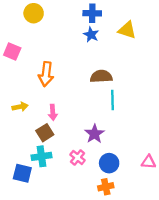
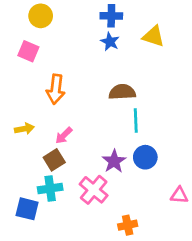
pink square: (12, 52) -> (28, 51), moved
pink arrow: (53, 112) -> (64, 135), turned 49
pink cross: (78, 157) -> (94, 190), size x1.5
blue circle: (109, 163) -> (145, 157), moved

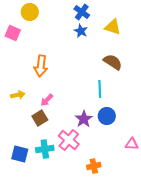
blue cross: (111, 16) -> (82, 12), turned 35
pink square: (28, 51) -> (13, 33), moved
brown semicircle: (122, 92) -> (113, 62), moved, turned 36
cyan cross: (50, 188) -> (45, 149), moved

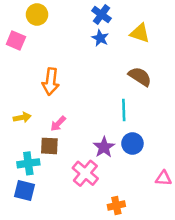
brown square: (40, 118) -> (49, 146), turned 35
cyan cross: (45, 149) -> (28, 163), moved

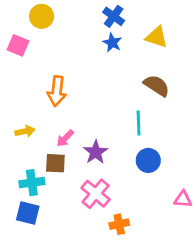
purple star: (104, 147) -> (96, 152), moved
orange cross: (116, 205) -> (119, 224), moved

